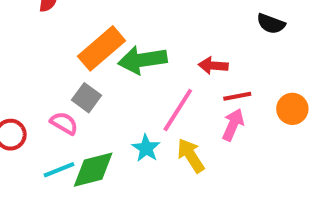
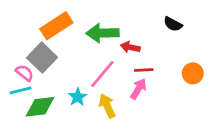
green arrow: (143, 60) -> (102, 33), moved
gray square: (87, 98) -> (42, 58), size x1.5
orange circle: (292, 109) -> (193, 73), moved
cyan line: (59, 170) -> (21, 90), moved

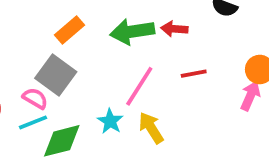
orange rectangle: (56, 26) -> (70, 30), size x0.7
red arrow: (130, 47) -> (174, 29), moved
pink arrow: (138, 89) -> (250, 96), moved

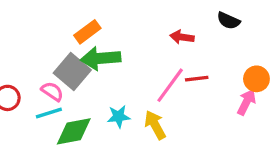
green arrow: (132, 32) -> (101, 58), moved
pink line: (139, 86) -> (170, 85), moved
cyan star: (110, 121) -> (119, 117), turned 30

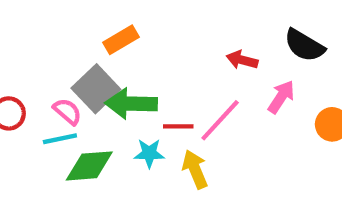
black semicircle: (228, 21) -> (304, 45), size x1.4
green arrow: (101, 58) -> (131, 104), moved
red line: (197, 79) -> (178, 126), moved
pink arrow: (246, 102) -> (281, 97), moved

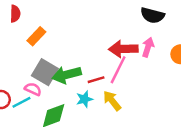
orange rectangle: (121, 40) -> (36, 36), moved
red arrow: (242, 60) -> (123, 49), moved, size x1.6
cyan line: (60, 139) -> (21, 102), moved

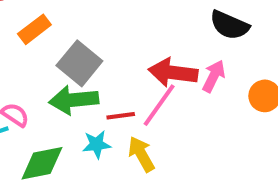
gray square: (45, 72) -> (79, 63), moved

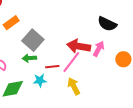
green arrow: (74, 100) -> (29, 58), size x0.6
yellow arrow: (141, 154) -> (74, 86), moved

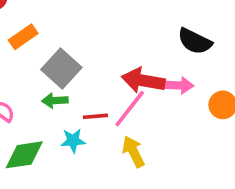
pink arrow: (99, 49) -> (179, 85), turned 63

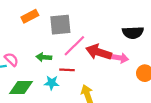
black semicircle: (195, 41) -> (133, 33), turned -36
gray square: (61, 69) -> (60, 25), moved, turned 35
pink line: (130, 109) -> (74, 46), moved

